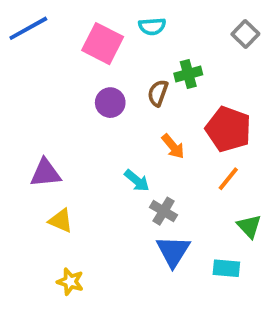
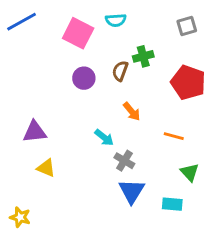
gray square: (245, 34) -> (187, 26), turned 30
red pentagon: (228, 129) -> (188, 82), moved
orange line: (228, 179) -> (174, 136), turned 66
yellow star: (70, 282) -> (20, 217), moved

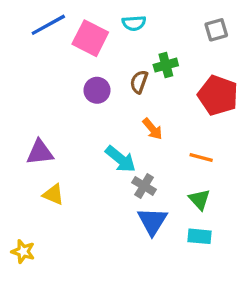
blue line: (22, 22) -> (48, 25), moved
cyan arrow: (104, 138) -> (121, 159), size x1.4
green triangle: (190, 172) -> (199, 199), moved

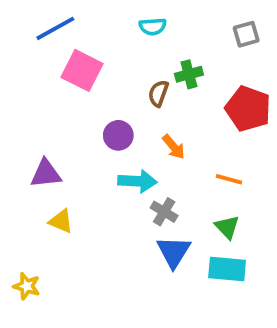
pink square: (90, 38) -> (82, 70), moved
purple circle: (97, 90) -> (118, 135), moved
cyan arrow: (121, 159) -> (137, 181), turned -36
cyan rectangle: (199, 236) -> (227, 269), size x1.4

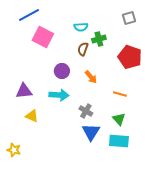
cyan semicircle: (153, 27) -> (81, 27), moved
cyan arrow: (137, 181) -> (59, 95), moved

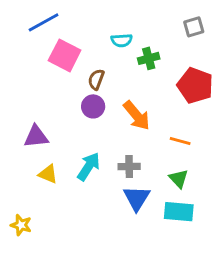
brown semicircle: (83, 49) -> (96, 79), moved
orange arrow: (91, 77) -> (137, 115), size x1.5
cyan arrow: (59, 95) -> (89, 167), moved, turned -60
gray cross: (86, 111) -> (129, 167), turned -32

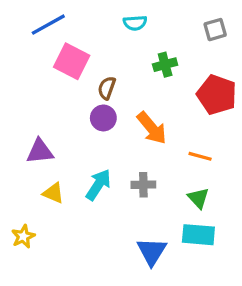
cyan semicircle: (122, 40) -> (135, 23), moved
blue triangle: (137, 198) -> (152, 251), moved
yellow star: (21, 225) -> (23, 236), moved, turned 30

